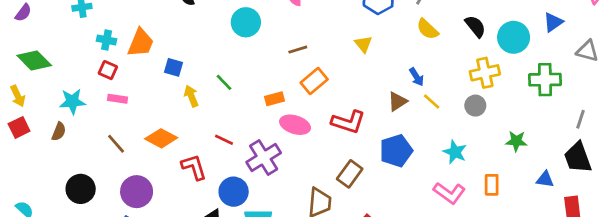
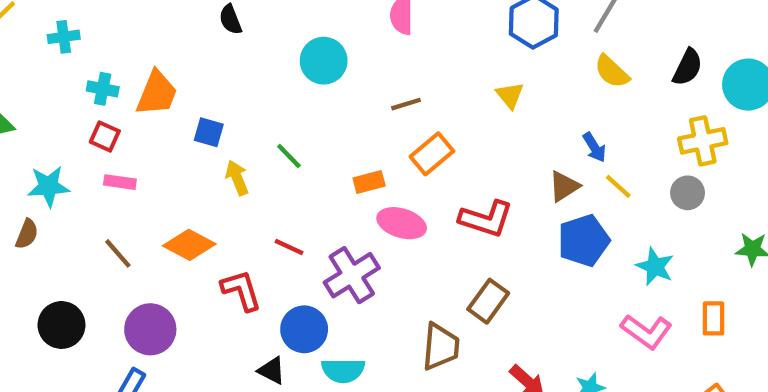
black semicircle: (475, 26) -> (688, 67), turned 65
blue pentagon: (396, 151) -> (584, 240), moved

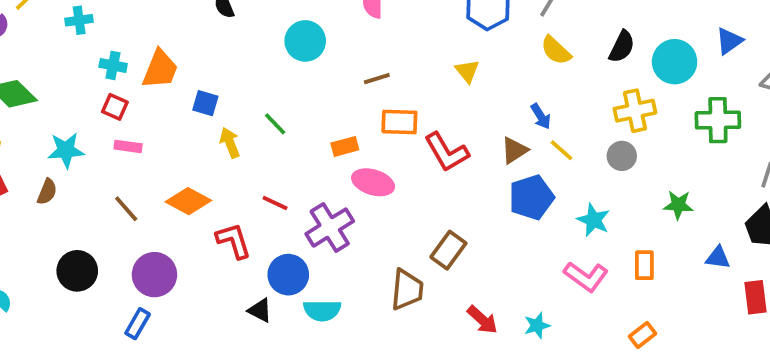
orange rectangle: (432, 154) -> (399, 122), turned 42
red L-shape: (486, 219) -> (447, 152), moved, turned 42

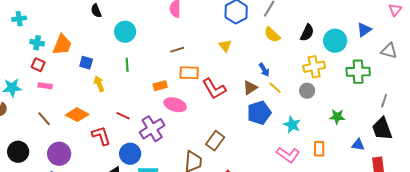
cyan circle: (305, 41) -> (125, 32), moved
green line: (275, 124) -> (127, 65), moved, turned 40

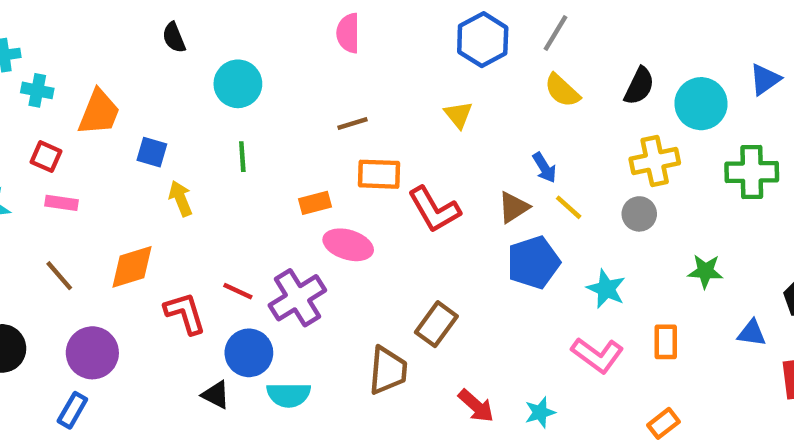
cyan cross: (37, 43) -> (37, 90), moved
orange diamond: (77, 115) -> (132, 267), turned -45
red line: (123, 116) -> (238, 291), moved

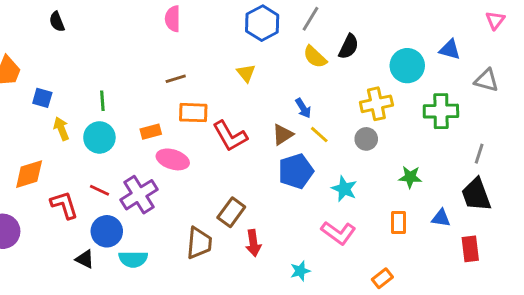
blue triangle: (765, 79) -> (450, 50), turned 50
cyan circle: (238, 84) -> (99, 137), moved
black semicircle: (639, 86) -> (349, 47), moved
orange rectangle: (666, 342) -> (398, 222), moved
red arrow: (476, 406) -> (253, 243), moved, turned 40

